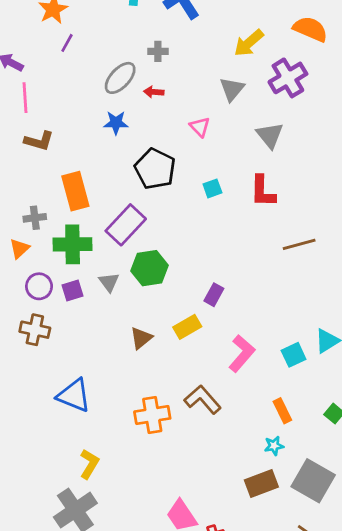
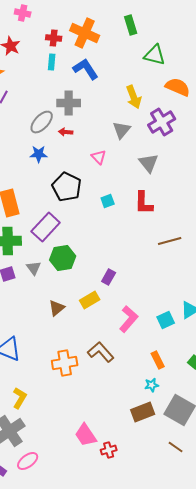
yellow arrow: (249, 43) -> (134, 97), turned -70
gray cross: (158, 51) -> (69, 103), size x1.6

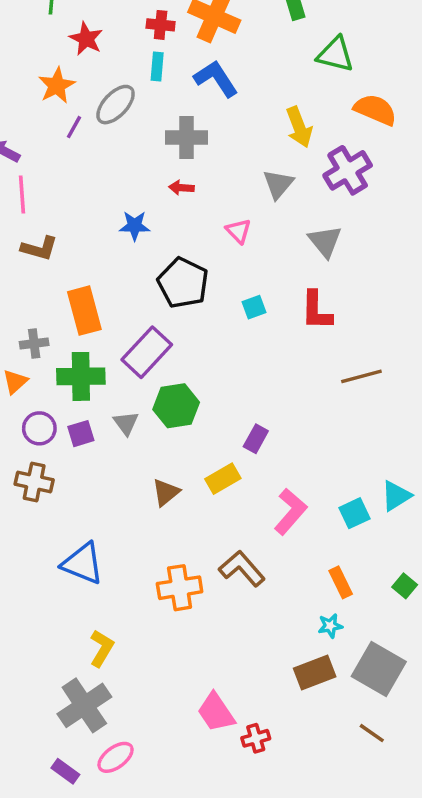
gray ellipse: (42, 122) -> (116, 105), moved

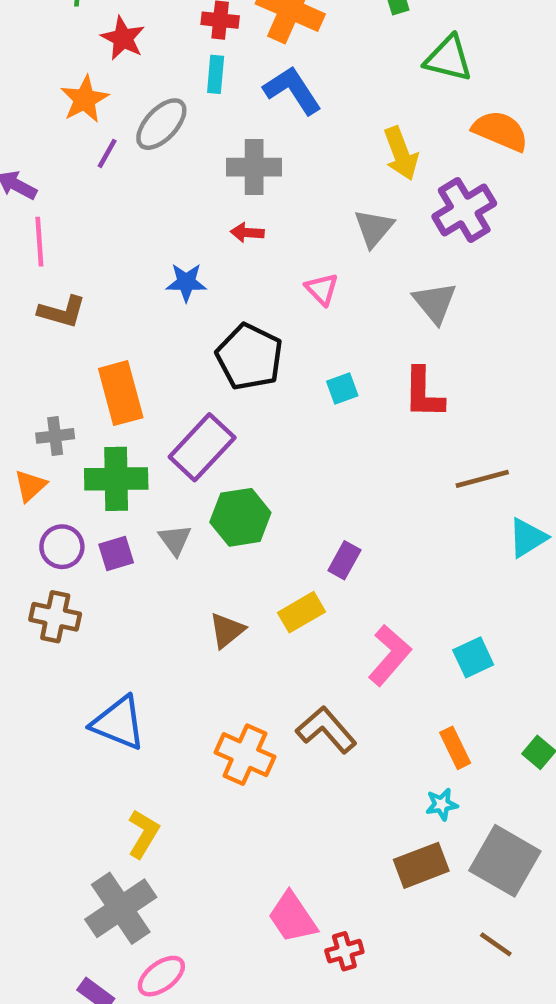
cyan triangle: (396, 496) -> (527, 538), moved
orange cross: (180, 588) -> (245, 755), turned 33

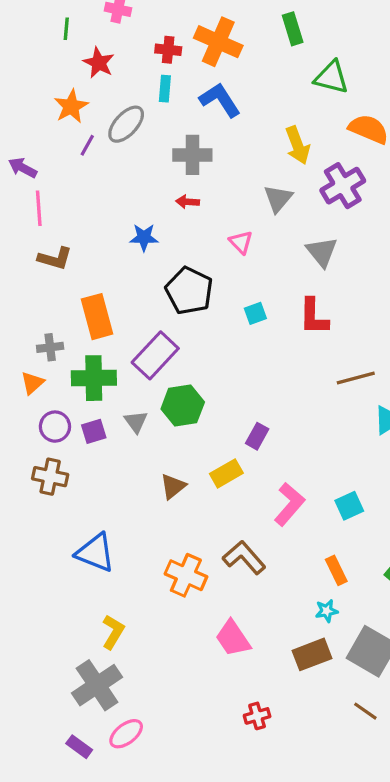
pink trapezoid: (292, 917) -> (233, 638), moved

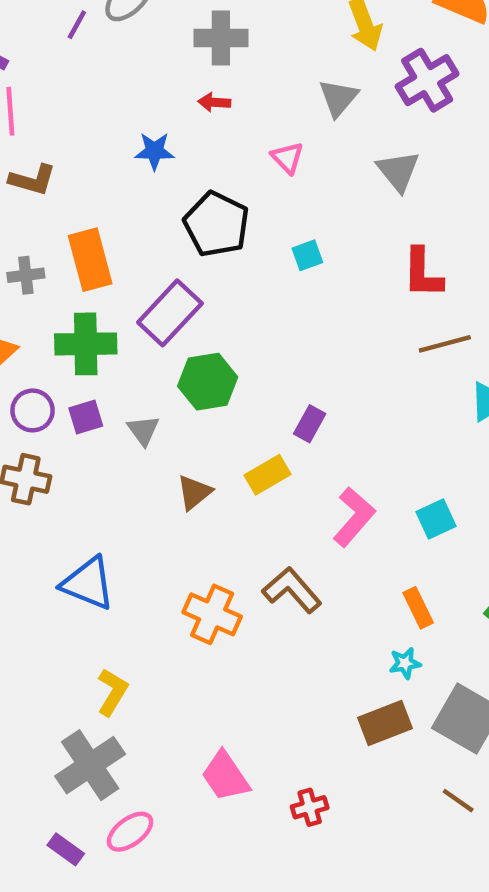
red L-shape: (314, 317) -> (423, 273), moved
gray cross: (50, 347) -> (26, 275), moved
gray triangle: (136, 422) -> (143, 430), moved
pink trapezoid: (233, 638) -> (225, 776), moved

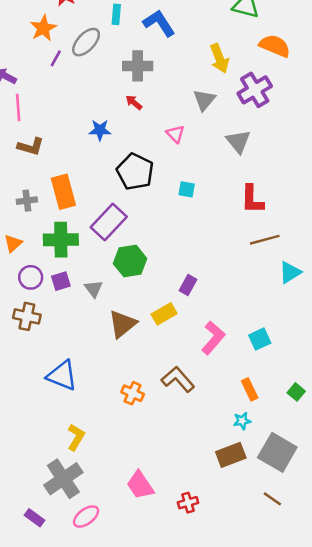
red arrow: (214, 102) -> (134, 102), turned 36
cyan square: (307, 255) -> (187, 189), turned 30
brown triangle: (194, 492) -> (123, 324), size x1.4
orange cross: (212, 614) -> (133, 393), size x0.7
purple rectangle: (66, 849) -> (34, 518), moved

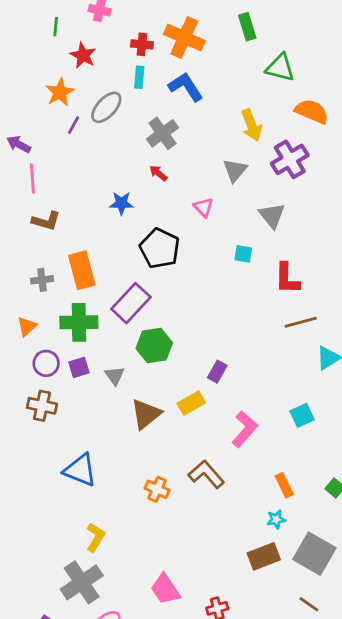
gray cross: (138, 66) -> (162, 133), turned -36
cyan square: (187, 189) -> (243, 254), moved
cyan square: (260, 339) -> (302, 415), moved

